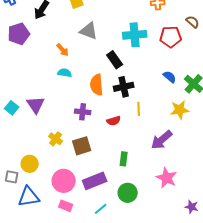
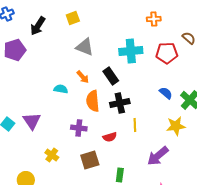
orange arrow: (63, 50) -> (83, 77), moved
brown square: (82, 146) -> (90, 160), moved

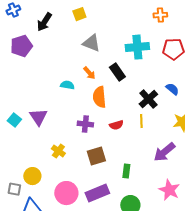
black cross: (120, 103) -> (148, 99), moved, turned -30
red semicircle: (110, 137) -> (116, 125), moved

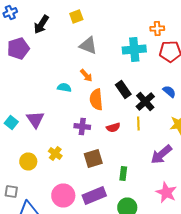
orange cross: (160, 15) -> (157, 28), moved
black rectangle: (117, 72) -> (123, 90), moved
yellow circle: (32, 176) -> (28, 162), moved

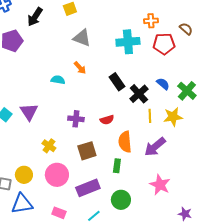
orange semicircle: (96, 100) -> (125, 142), moved
yellow line: (138, 124) -> (150, 116), moved
yellow circle: (28, 162) -> (24, 175), moved
pink circle: (63, 196) -> (57, 175), moved

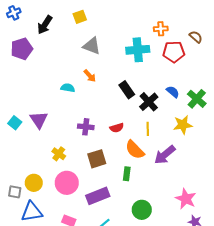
yellow line: (150, 116) -> (148, 129), moved
orange semicircle: (125, 142) -> (135, 150), turned -40
pink star: (160, 185) -> (186, 199), moved
green circle: (121, 200) -> (142, 210), moved

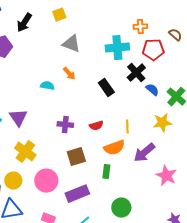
black cross: (149, 102) -> (136, 73), moved
orange semicircle: (135, 150) -> (114, 148), turned -65
yellow cross: (59, 154) -> (25, 152), moved, size x1.5
pink star: (186, 199) -> (166, 176), moved

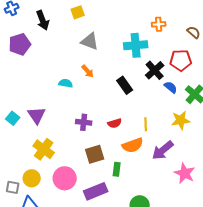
black arrow: (24, 23) -> (43, 20), turned -54
red pentagon: (153, 50) -> (181, 60), moved
green rectangle: (106, 172) -> (117, 169), moved

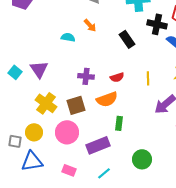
black cross: (155, 70) -> (157, 24), turned -36
orange semicircle: (133, 145) -> (107, 99), moved
brown square: (95, 154) -> (76, 105), moved

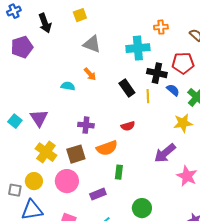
red semicircle: (117, 77) -> (128, 126), moved
yellow line: (148, 78) -> (148, 96), moved
purple rectangle: (98, 145) -> (98, 194), size x0.7

